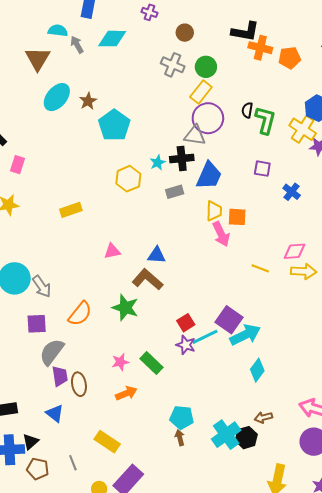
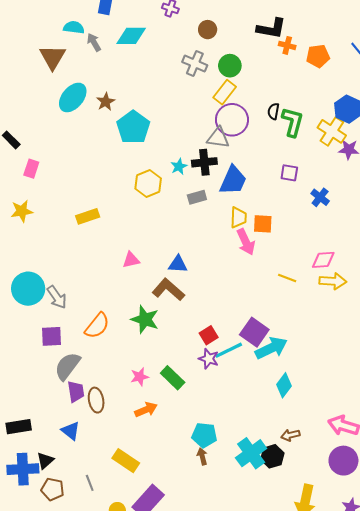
orange cross: (260, 48) -> (287, 45), size x0.7

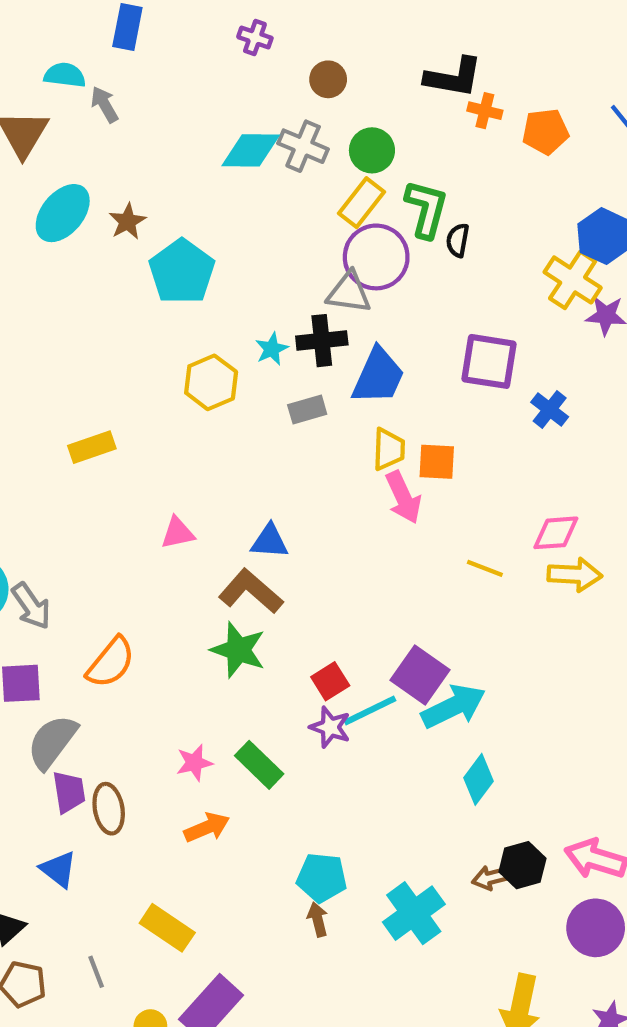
cyan diamond: (131, 36) -> (251, 150), moved
green L-shape: (292, 122) -> (426, 209), moved
purple square: (289, 173) -> (489, 361), size x1.6
green star: (145, 319) -> (238, 650), moved
black hexagon: (272, 456) -> (522, 865), moved

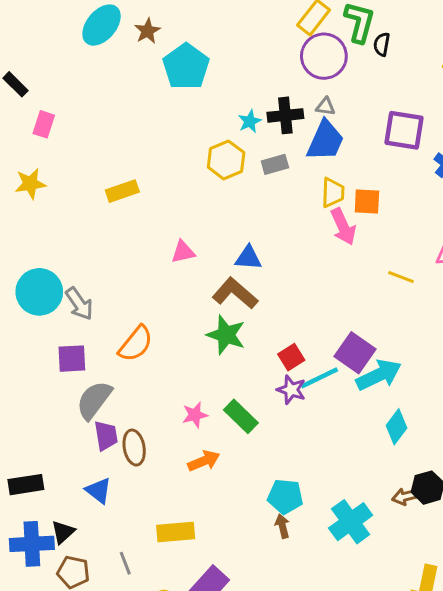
gray triangle: (349, 292) -> (325, 107), moved, size x0.6
yellow hexagon: (211, 382) -> (226, 160), moved
yellow rectangle: (167, 928) -> (176, 532), turned -39

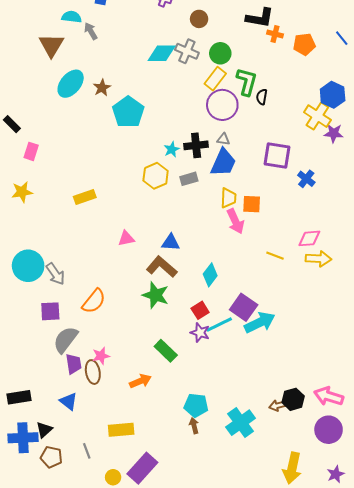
pink star: (195, 415) -> (101, 356), moved
cyan diamond: (397, 427) -> (210, 275), moved

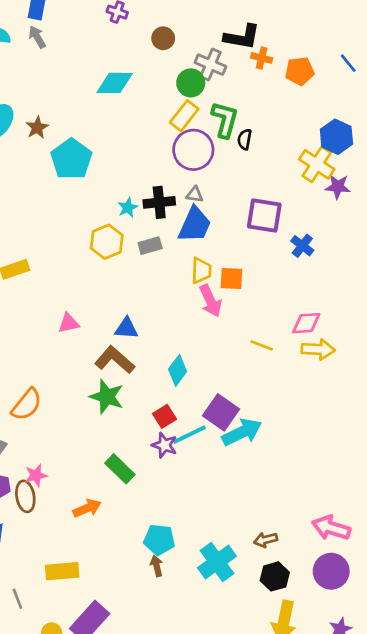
gray arrow: (91, 31) -> (37, 37), moved
gray cross: (187, 51) -> (210, 65), moved
black hexagon: (293, 399) -> (275, 576), moved

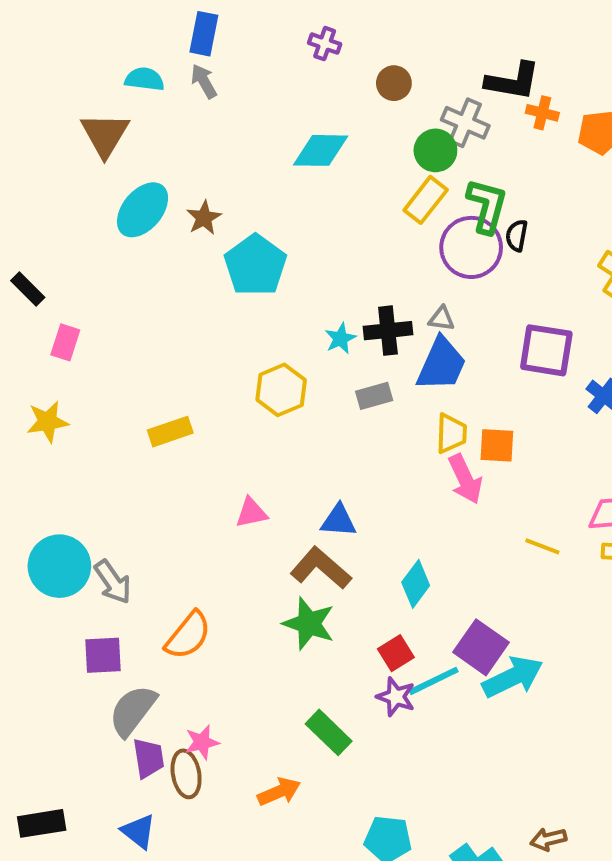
purple circle: (193, 150) -> (471, 247), moved
yellow hexagon: (107, 242) -> (281, 390), moved

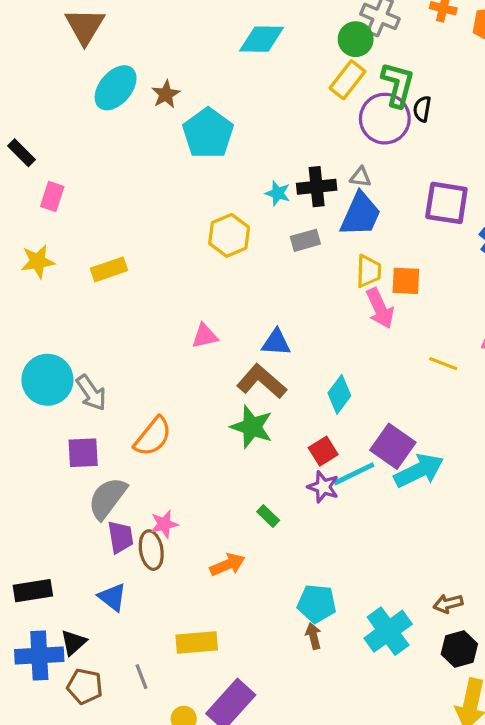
cyan star: (340, 338) -> (278, 193), turned -30
yellow rectangle: (170, 432) -> (109, 269), moved
green rectangle: (329, 732) -> (268, 516), size x0.6

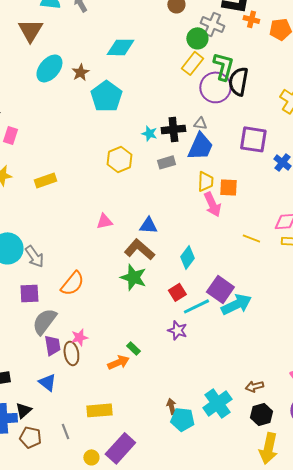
cyan diamond: (262, 39) -> (120, 47), moved
black semicircle: (422, 109) -> (238, 81), size x1.8
purple star: (323, 487) -> (177, 330), moved
green rectangle: (268, 516) -> (133, 348), moved
cyan pentagon: (317, 604) -> (182, 419), moved

